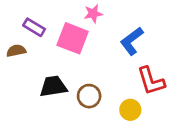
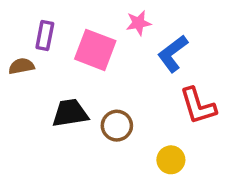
pink star: (93, 14) -> (138, 23), moved
purple rectangle: (34, 27) -> (45, 36), turned 70
yellow circle: (130, 110) -> (171, 160), moved

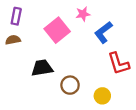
purple rectangle: (45, 36) -> (16, 16), moved
pink square: (95, 50) -> (57, 30), turned 30
brown circle: (117, 126) -> (70, 85), moved

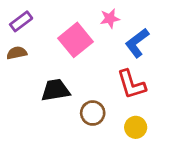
purple rectangle: (16, 16) -> (21, 21), turned 42
red L-shape: (118, 64) -> (131, 84), moved

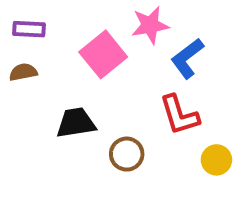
pink star: (110, 18) -> (150, 25), size x1.4
purple rectangle: (21, 21) -> (29, 29), turned 40
yellow circle: (136, 127) -> (216, 160), moved

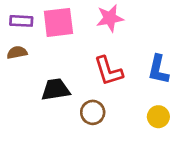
pink square: (103, 54) -> (58, 22), moved, turned 32
blue L-shape: (187, 58) -> (158, 70), moved, turned -40
red L-shape: (179, 115) -> (108, 71), moved

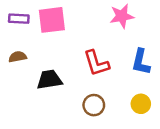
pink star: (110, 18) -> (122, 16), moved
brown semicircle: (17, 52) -> (18, 57), moved
brown circle: (93, 112) -> (94, 105), moved

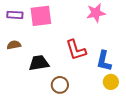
blue L-shape: (141, 62) -> (104, 61), moved
brown circle: (94, 105) -> (60, 85), moved

